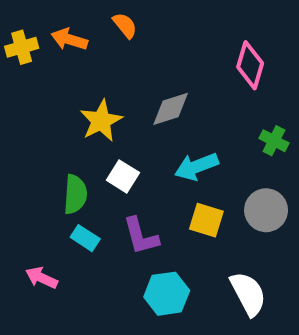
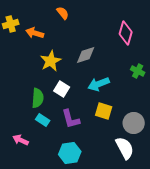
orange arrow: (69, 39) -> (35, 33), moved
gray circle: (266, 210) -> (134, 123), moved
cyan hexagon: (167, 294) -> (70, 153), moved

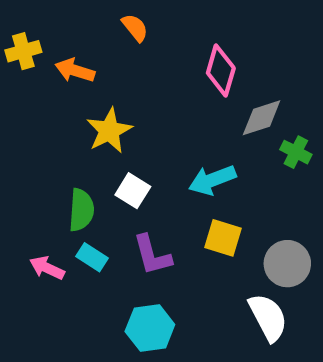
pink diamond: (126, 33) -> (221, 70), moved
gray diamond: (86, 55) -> (262, 118), moved
pink arrow: (21, 140) -> (47, 268), moved

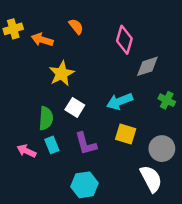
orange semicircle: (135, 28) -> (76, 26), moved
green cross: (296, 152) -> (167, 100), moved
cyan rectangle: (92, 257) -> (52, 145), turned 35

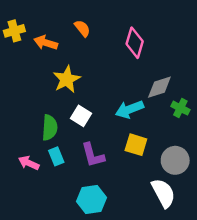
gray diamond: (147, 66) -> (159, 87), moved

